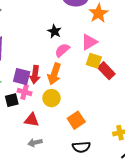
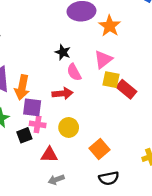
pink semicircle: (62, 50) -> (74, 72), turned -70
orange arrow: (54, 74) -> (22, 87), moved
red arrow: (35, 75) -> (62, 93), moved, turned -96

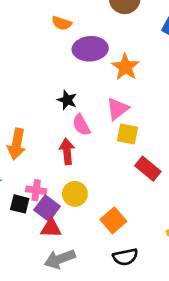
red rectangle: (126, 89) -> (148, 169), moved
red arrow: (62, 93) -> (67, 151), turned -90
purple square: (32, 107) -> (47, 208), moved, turned 30
black square: (24, 135) -> (20, 204), turned 35
gray arrow: (56, 180) -> (60, 259), size x1.5

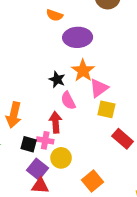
orange star: (125, 67) -> (83, 71), moved
pink cross: (36, 190) -> (45, 140), moved
black square: (20, 204) -> (29, 144), moved

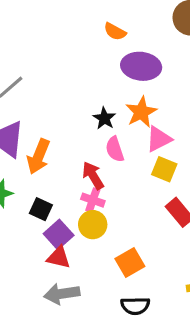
red arrow: (56, 122) -> (93, 176), turned -36
pink cross: (45, 140) -> (93, 200), moved
black square: (29, 144) -> (41, 209), moved

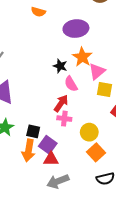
orange semicircle: (115, 32) -> (38, 12), moved
orange arrow: (39, 156) -> (28, 150), moved
red arrow: (93, 176) -> (61, 103), turned 78
yellow circle: (93, 225) -> (89, 132), moved

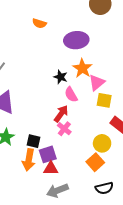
pink cross: (64, 119) -> (64, 129), turned 32
yellow circle: (89, 132) -> (102, 143), moved
purple square: (48, 145) -> (48, 154), turned 36

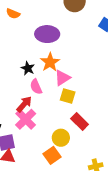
pink cross: (64, 129) -> (26, 119), size x1.5

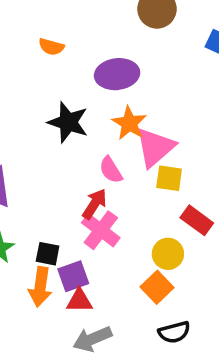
black star: (28, 68) -> (68, 122), moved, size x1.6
pink triangle: (62, 78) -> (155, 147), size x1.4

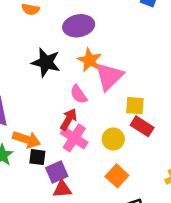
yellow square: (169, 178) -> (135, 106), moved
yellow circle: (168, 254) -> (113, 139), moved
orange arrow: (40, 287) -> (27, 139), moved, turned -76

